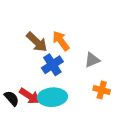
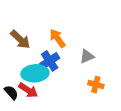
brown arrow: (37, 42) -> (20, 39), moved
cyan ellipse: (52, 97) -> (35, 73), moved

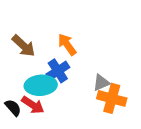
gray triangle: (87, 56) -> (101, 83), moved
orange cross: (96, 85) -> (112, 98), size x1.5

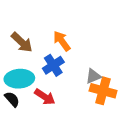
cyan ellipse: (41, 85) -> (19, 79), moved
red arrow: (33, 105) -> (45, 97), moved

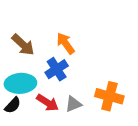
gray triangle: (93, 76) -> (73, 104), moved
black semicircle: (12, 99) -> (13, 105), turned 84

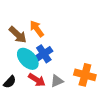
orange arrow: (66, 43) -> (37, 29), moved
cyan ellipse: (20, 83) -> (28, 59), moved, turned 50

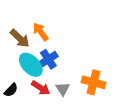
gray triangle: (57, 81) -> (63, 89), turned -40

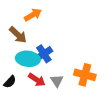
orange arrow: (41, 32) -> (33, 15), moved, turned 96
cyan ellipse: (31, 65) -> (28, 59), turned -40

